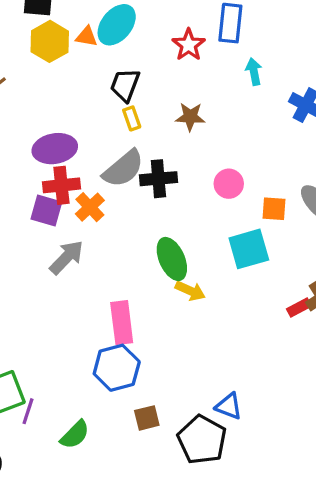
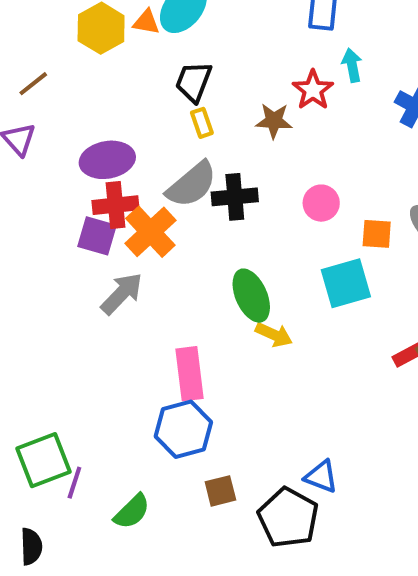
red star: (189, 45) -> (313, 90), moved
orange cross: (90, 207) -> (150, 232), size x1.4

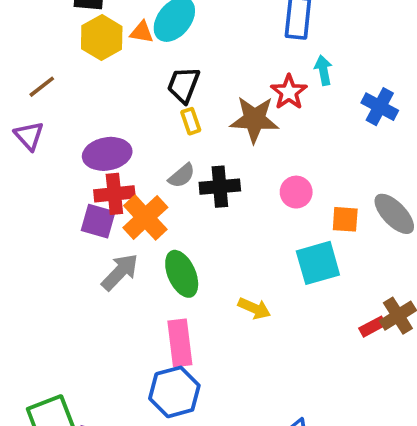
brown star: (274, 121) -> (254, 119), size x1.5
gray semicircle: (192, 185) -> (182, 176), size x0.6
green ellipse: (251, 296) -> (182, 274), moved

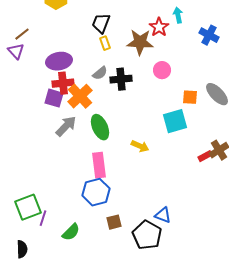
brown line: (42, 87) -> (22, 34), moved
pink circle: (296, 192) -> (162, 70), moved

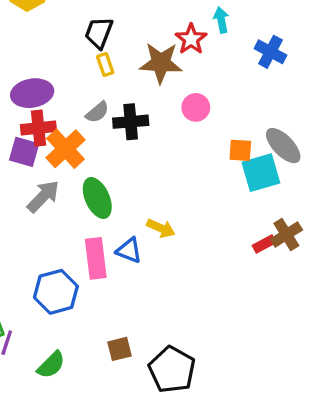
cyan square: (175, 121) -> (261, 173), moved
blue hexagon: (96, 192) -> (56, 292), moved
blue triangle: (163, 215) -> (129, 250), moved

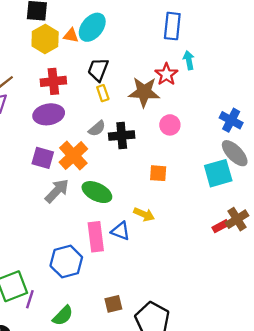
blue cross: (270, 52) -> (231, 120), moved
red cross: (38, 128) -> (53, 81), moved
orange square: (240, 150) -> (158, 173), moved
green ellipse: (97, 198) -> (97, 192), turned -40

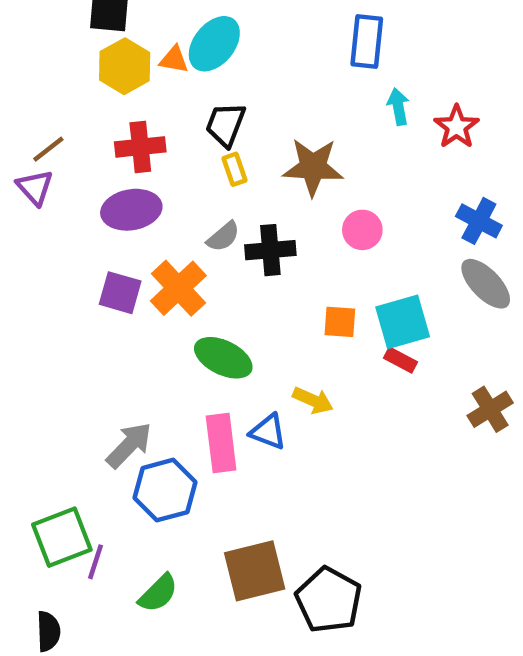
red star: (166, 74) -> (457, 127), moved
cyan square: (218, 173) -> (403, 322), moved
gray arrow: (57, 191) -> (129, 445), moved
red rectangle: (221, 226) -> (400, 360), moved, turned 56
brown square: (113, 304) -> (255, 571), size x1.8

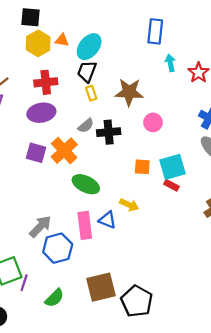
cyan ellipse: (214, 44) -> (89, 47), moved

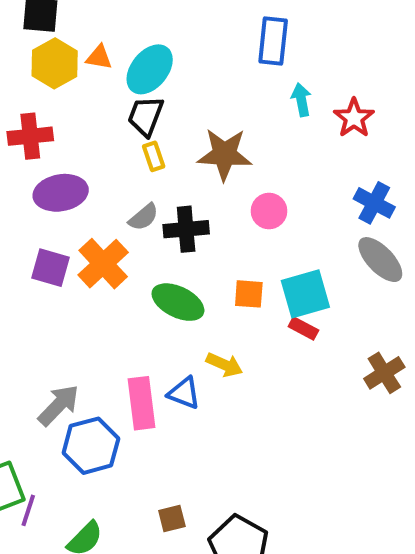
red cross: (46, 82) -> (30, 136), moved
green ellipse: (86, 184) -> (178, 302), moved
brown square: (101, 287) -> (172, 519), size x0.5

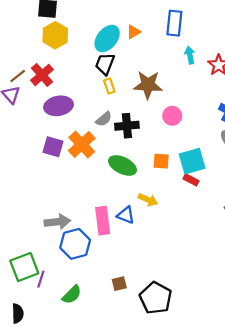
orange triangle: (99, 57) -> (134, 32), moved, turned -40
red cross: (30, 136) -> (42, 75), turned -35
gray arrow: (59, 405) -> (57, 222), turned 40

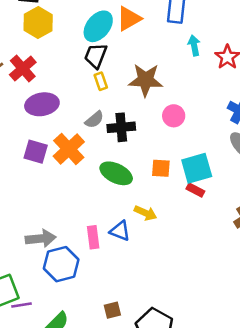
orange triangle: (134, 32) -> (129, 19), size x1.5
pink rectangle: (103, 221) -> (93, 237), size x0.7
purple line: (41, 279) -> (22, 305), turned 63

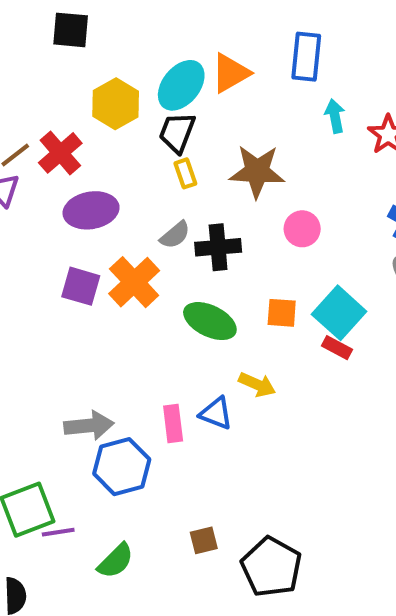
yellow hexagon: (38, 22) -> (116, 104), moved
cyan square: (197, 168) -> (339, 313), turned -32

